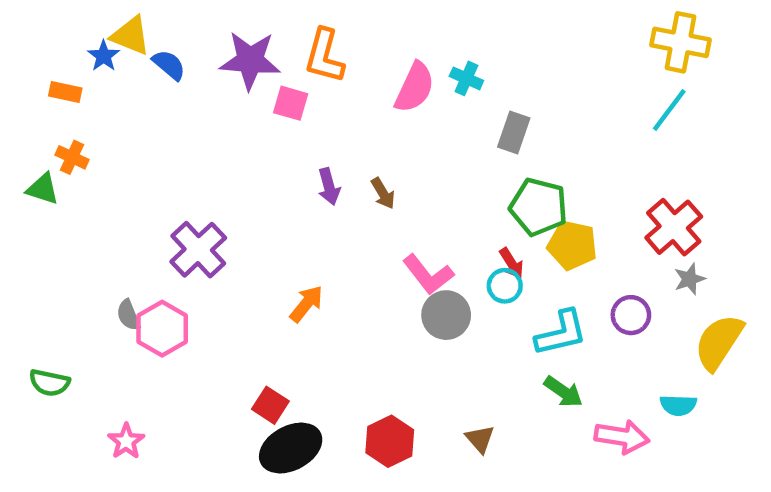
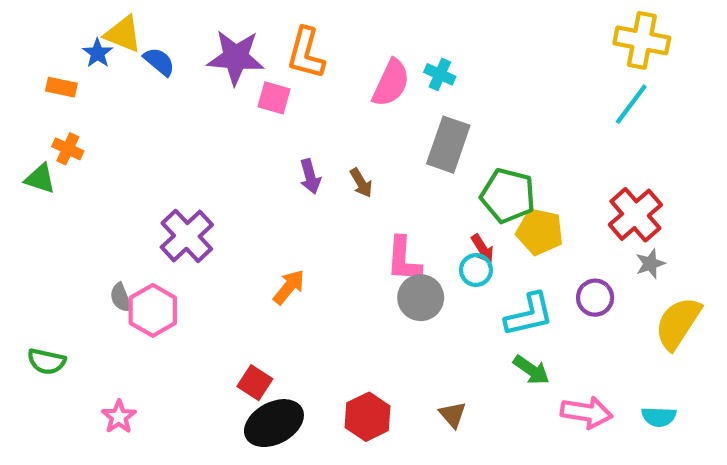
gray rectangle: (514, 133) -> (448, 145), moved, size x1.4
pink L-shape: (428, 274) -> (404, 259), turned 42
cyan semicircle: (678, 405) -> (659, 417), moved

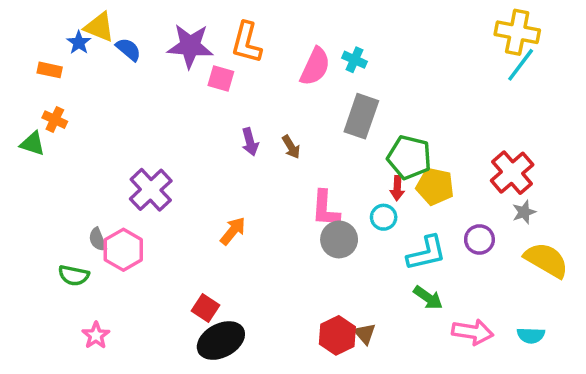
cyan line: (631, 104) -> (521, 65), moved
red arrow: (482, 249) -> (397, 188), moved, turned 35
yellow semicircle: (678, 323) -> (546, 260), turned 87
green semicircle: (46, 361) -> (74, 275), moved
red hexagon: (368, 417) -> (337, 335), moved

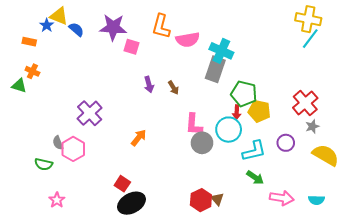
orange L-shape: (247, 43) -> (161, 26), moved
cyan cross: (354, 60) -> (221, 51), moved, size x1.6
pink semicircle: (315, 67) -> (188, 40), turned 55
cyan circle: (384, 217) -> (229, 130), size x1.6

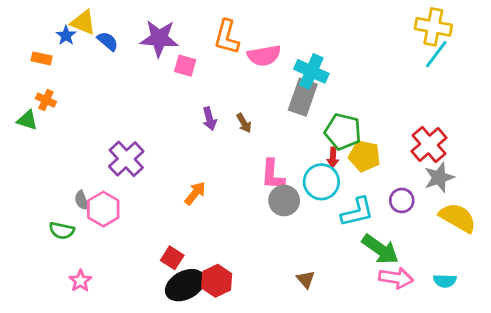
gray star: (312, 126) -> (439, 178), size x1.5
green arrow: (255, 178) -> (380, 249), moved, size x1.5
red hexagon: (201, 200) -> (217, 281), moved

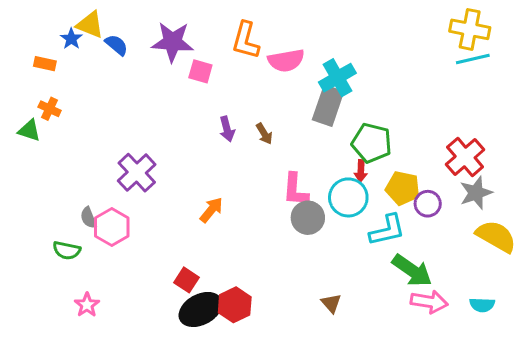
cyan line: (436, 54) -> (473, 59), turned 40
cyan cross: (311, 71) -> (337, 78), turned 36
yellow pentagon: (364, 156) -> (403, 188), moved
purple circle: (402, 200) -> (428, 204), moved

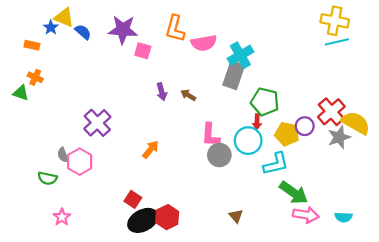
brown arrow: (264, 134) -> (188, 95), turned 152
purple circle: (428, 204) -> (305, 126), moved
yellow semicircle: (496, 236) -> (356, 123), moved

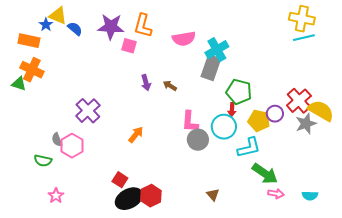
orange L-shape: (175, 29) -> (143, 26), moved
orange rectangle: (32, 45) -> (29, 41), size x1.5
orange cross: (35, 77) -> (32, 70), size x1.6
pink arrow: (306, 215) -> (276, 194), size x0.7

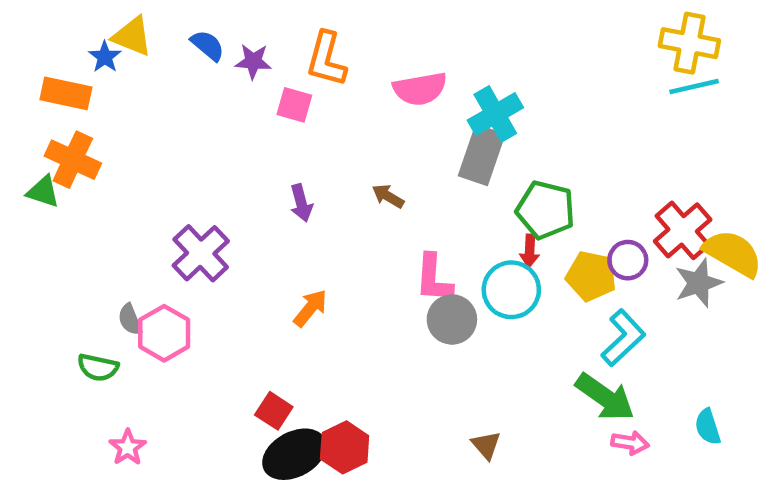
purple star: (111, 27) -> (253, 61), size x0.6
blue semicircle: (75, 29) -> (208, 45), moved
purple arrow: (146, 83) -> (301, 203), moved
cyan L-shape: (249, 148) -> (623, 338), moved, turned -30
cyan semicircle: (310, 196) -> (708, 427), moved, turned 70

